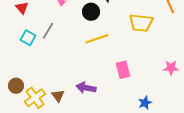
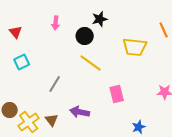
gray line: (48, 31) -> (55, 84), moved
cyan square: (28, 38) -> (22, 62), turned 35
yellow line: (97, 39) -> (91, 63), turned 55

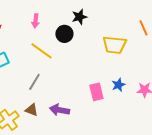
yellow line: (91, 63) -> (41, 51), moved
brown triangle: (52, 120) -> (31, 110), moved, turned -32
blue star: (139, 127) -> (118, 85), moved

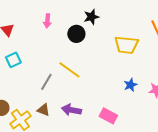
yellow line: (41, 51) -> (69, 70), moved
pink rectangle: (96, 92) -> (108, 116), moved, turned -48

